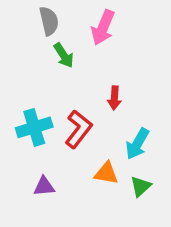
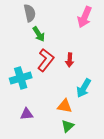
pink arrow: (103, 28) -> (85, 17), moved
red L-shape: (78, 129) -> (46, 60), moved
green triangle: (141, 186) -> (68, 126), moved

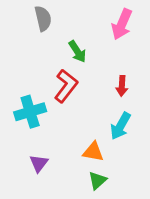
green arrow: (39, 34) -> (77, 51), moved
red arrow: (70, 60) -> (122, 86), moved
purple triangle: (27, 114) -> (39, 163), turned -48

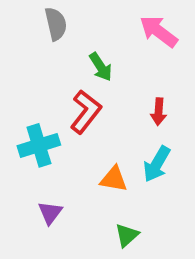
pink arrow: (122, 24) -> (159, 31), turned 104
orange triangle: (93, 152) -> (114, 179), moved

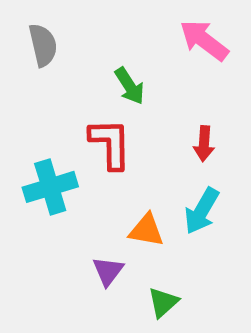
gray semicircle: (56, 24) -> (43, 45), moved
red L-shape: (86, 112) -> (110, 144), turned -39
purple triangle: (50, 213) -> (108, 271), moved

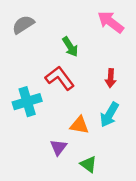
gray semicircle: (43, 45) -> (23, 25), turned -110
red L-shape: (110, 144) -> (60, 78), turned -36
green triangle: (163, 302) -> (88, 164), turned -42

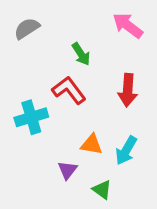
red arrow: (111, 78) -> (128, 90), size x1.5
cyan arrow: (109, 115) -> (126, 150), moved

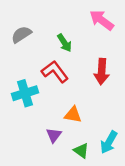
gray semicircle: (27, 28) -> (21, 35), moved
cyan arrow: (126, 150) -> (109, 142), moved

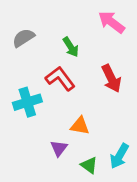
red arrow: (102, 72) -> (111, 79), turned -30

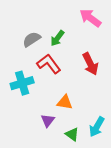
gray semicircle: (23, 38) -> (32, 39), moved
green arrow: (71, 47) -> (57, 38), turned 70

